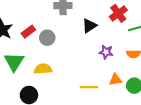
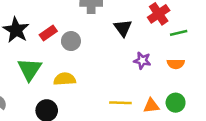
black triangle: (89, 26) -> (123, 28), turned -35
orange triangle: (115, 80) -> (151, 106), moved

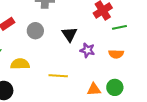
black triangle: (123, 28) -> (69, 34), moved
gray circle: (71, 41) -> (35, 31), moved
yellow line: (120, 103) -> (58, 76), moved

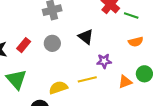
green line: (119, 27) -> (131, 16), turned 48
purple star: (87, 50) -> (104, 61), moved
yellow semicircle: (20, 64) -> (58, 88), moved

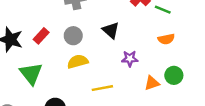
yellow line: (87, 79) -> (102, 88), moved
yellow semicircle: (58, 88) -> (78, 62), moved

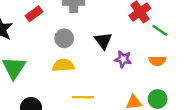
red rectangle: (41, 36) -> (34, 14), moved
purple star: (130, 59) -> (123, 59), moved

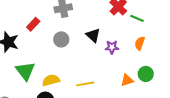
orange semicircle: (157, 61) -> (140, 43), turned 120
yellow semicircle: (63, 65) -> (51, 80), moved

